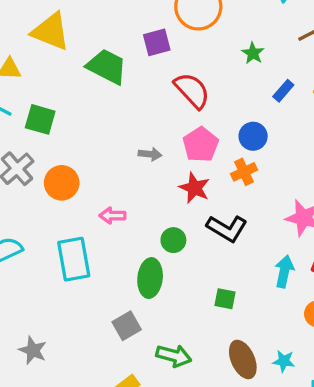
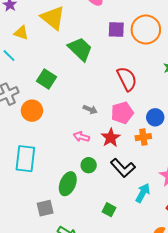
purple square: (157, 42) -> (116, 30), moved
green square: (40, 119) -> (46, 79), moved
pink arrow: (112, 216) -> (81, 137), moved
cyan arrow: (284, 271) -> (143, 193), moved

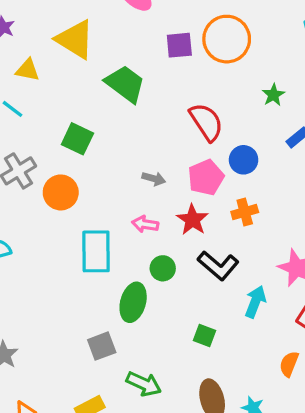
blue circle: (155, 117) -> (244, 160), moved
cyan rectangle: (25, 159) -> (96, 251), moved

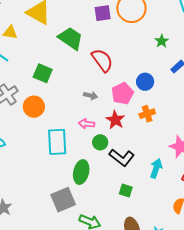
red semicircle: (206, 122) -> (102, 60), moved
black L-shape: (218, 266) -> (122, 158), moved
green circle: (163, 268) -> (100, 142), moved
gray square: (102, 346) -> (63, 200), size x1.4

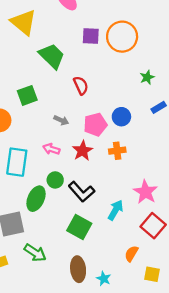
red semicircle: (102, 60) -> (81, 85), size x0.7
green square: (43, 73) -> (27, 95), moved, turned 36
green circle: (100, 142) -> (55, 180), moved
green square: (126, 190) -> (79, 227), size x1.6

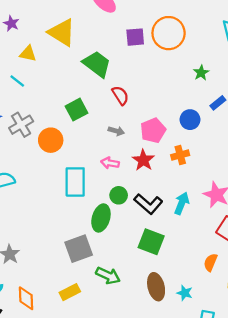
red semicircle: (81, 85) -> (120, 95), moved
blue circle: (121, 117) -> (190, 120), moved
cyan arrow: (115, 210) -> (182, 203), moved

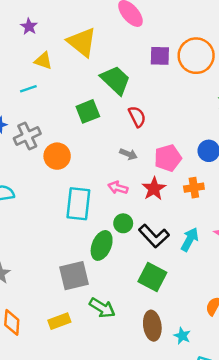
cyan line: (17, 81) -> (28, 89), turned -63
green square: (76, 110) -> (88, 111), moved

